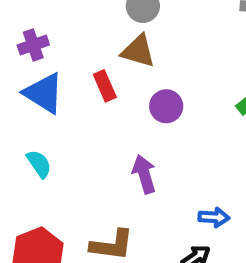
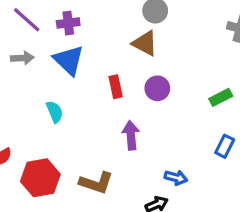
red rectangle: (105, 86) -> (116, 87), moved

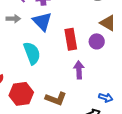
brown triangle: (145, 43) -> (108, 23), moved
red rectangle: (116, 87) -> (71, 39), size x1.5
cyan semicircle: (55, 112) -> (32, 53), size x1.6

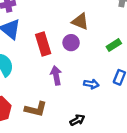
blue arrow: (106, 98) -> (91, 84), moved

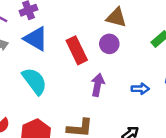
purple arrow: (56, 75) -> (98, 85), turned 30

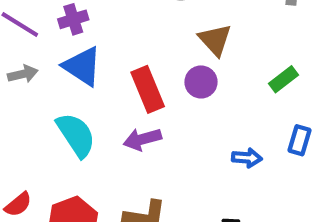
brown triangle: (116, 17) -> (215, 40), turned 30
purple arrow: (98, 85) -> (142, 139), moved, turned -120

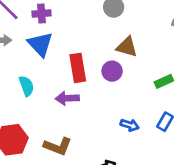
brown triangle: (215, 40) -> (127, 47), turned -45
cyan semicircle: (76, 135) -> (26, 86), size x0.7

